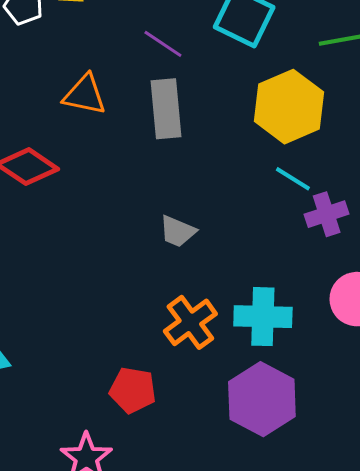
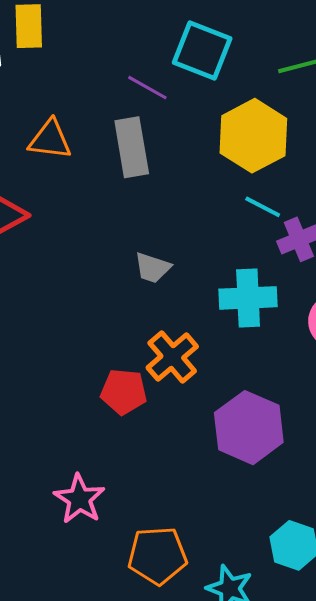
purple line: (163, 44) -> (147, 88), moved
cyan cross: (263, 317) -> (248, 298), moved
red pentagon: (133, 390) -> (124, 392), moved

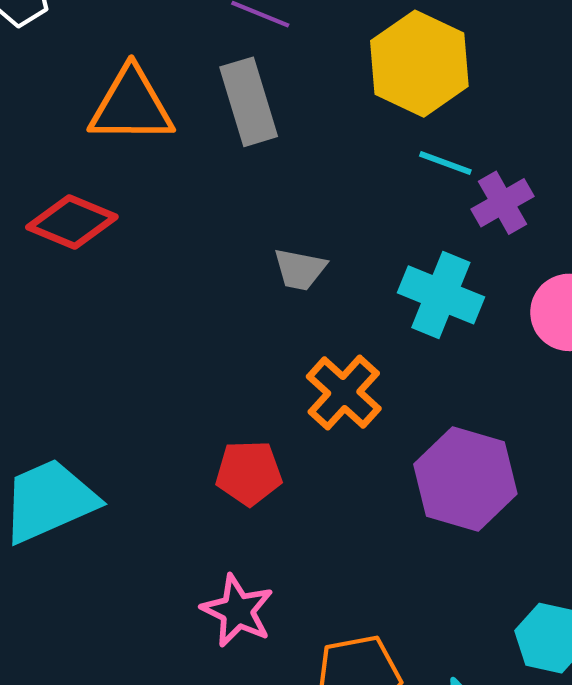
orange triangle: (50, 140) -> (131, 106), size x1.4
cyan cross: (248, 298) -> (441, 295), turned 32
red pentagon: (124, 392) -> (249, 473), moved

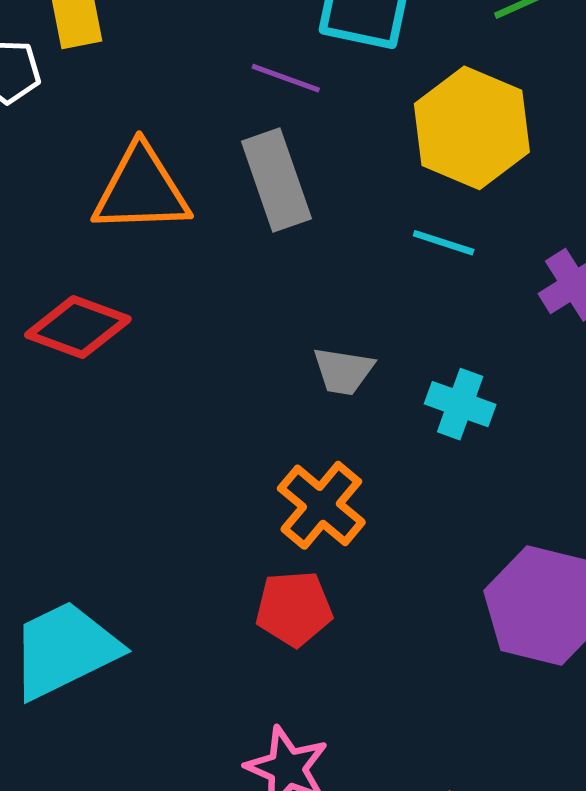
cyan line: (445, 163) -> (444, 243), moved
cyan cross: (441, 295) -> (460, 404), moved, size x0.7
orange cross: (344, 393) -> (321, 505), moved

